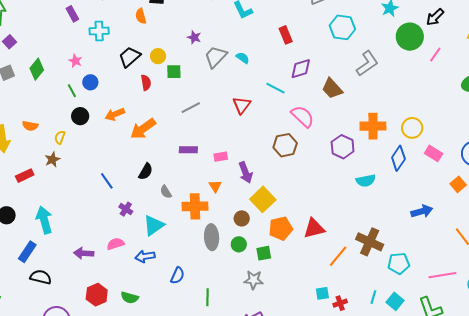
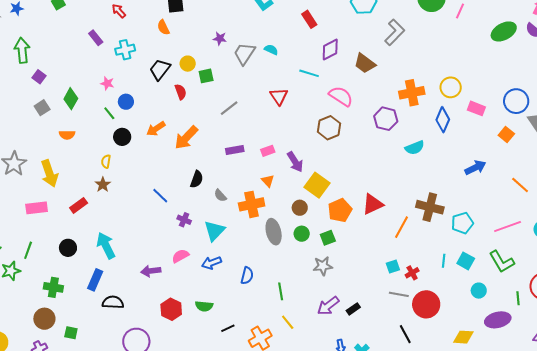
orange semicircle: (30, 126) -> (67, 135), moved

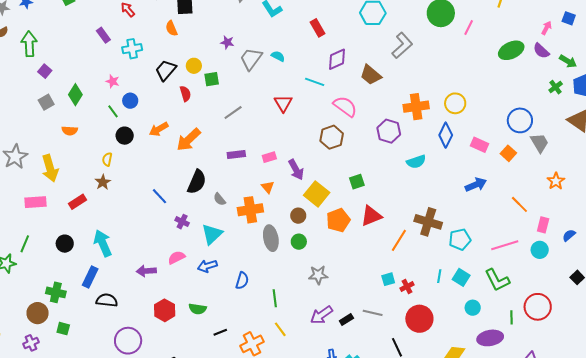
pink rectangle: (476, 108) -> (480, 145), moved
black semicircle: (197, 179) -> (197, 182), size x1.4
green square: (328, 238) -> (357, 182), moved
green cross: (53, 287) -> (56, 292), moved
gray line: (399, 294) -> (373, 313), moved

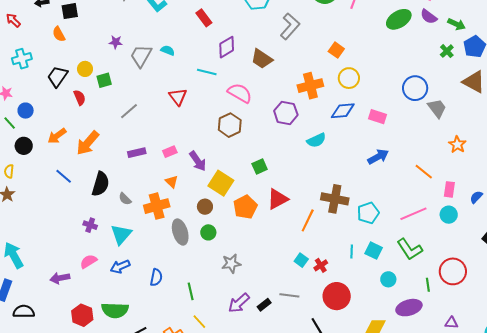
blue diamond: (446, 135) -> (343, 111), turned 65
orange square: (508, 153) -> (336, 50), moved
blue line: (160, 196) -> (64, 176), moved
cyan square: (388, 279) -> (301, 260), turned -32
green semicircle: (198, 309) -> (115, 310), size x1.5

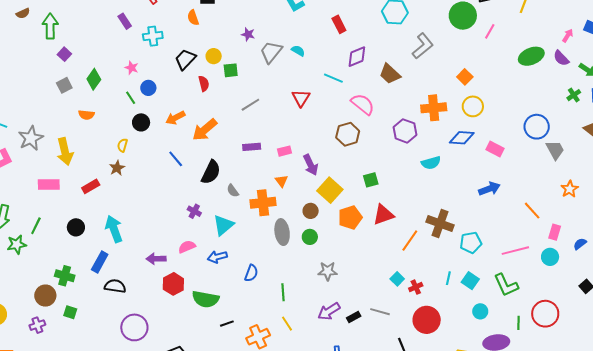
red hexagon: (82, 315) -> (173, 284), moved

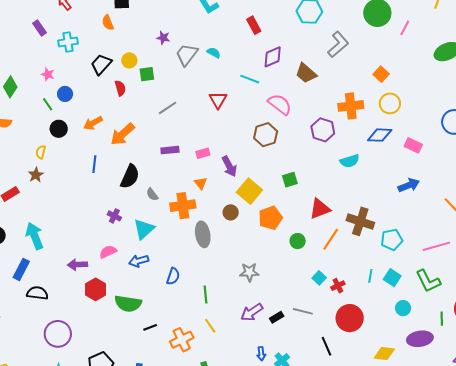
blue line: (176, 159) -> (94, 164), turned 48
red triangle: (383, 215) -> (320, 209), moved
green circle: (310, 237) -> (298, 241), moved

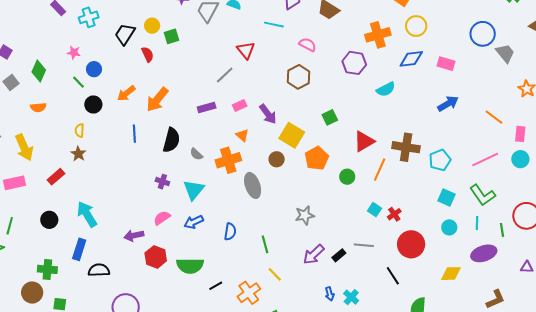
pink semicircle: (280, 104) -> (308, 45), size x0.7
gray line: (168, 108) -> (225, 75), moved
cyan line: (370, 276) -> (477, 223), moved
cyan circle: (403, 308) -> (449, 227), moved

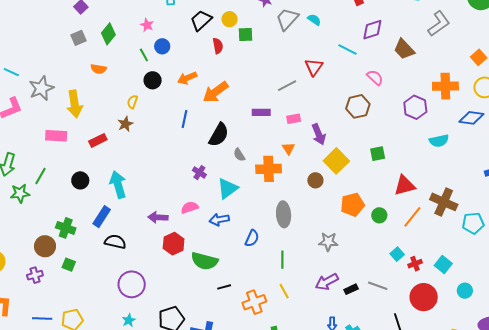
orange pentagon: (317, 158) -> (352, 205), moved
gray ellipse: (253, 185) -> (284, 214), moved
cyan square: (447, 198) -> (443, 264), moved

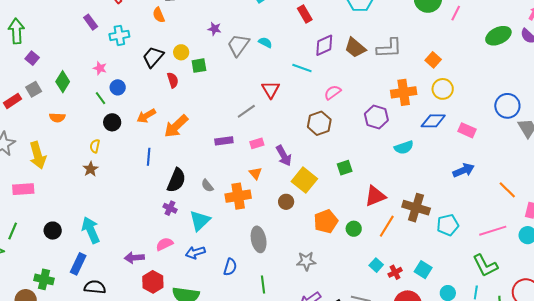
gray L-shape: (439, 24) -> (389, 48), moved, turned 40
brown trapezoid: (404, 49) -> (355, 48), moved
pink semicircle: (375, 77) -> (333, 92), turned -72
black semicircle: (219, 135) -> (176, 180), moved
red rectangle: (98, 140) -> (12, 101), moved

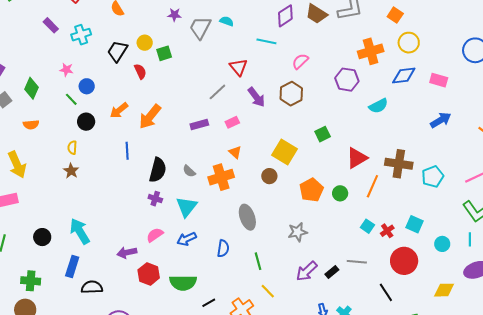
purple arrow: (284, 156) -> (256, 97), moved
green cross: (44, 279) -> (31, 281), moved

